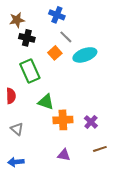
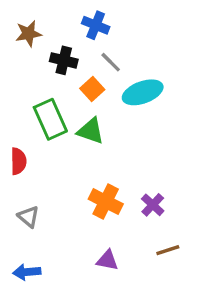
black cross: (27, 38) -> (64, 60), moved
green triangle: (46, 102) -> (91, 131), moved
orange cross: (63, 120) -> (106, 201), turned 30

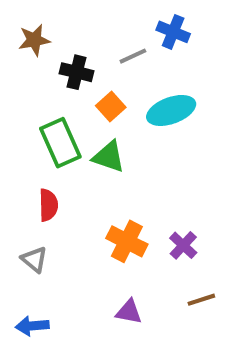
blue cross: (96, 25) -> (173, 32), moved
gray line: (111, 62) -> (133, 56), moved, turned -70
red semicircle: (18, 161) -> (48, 205), moved

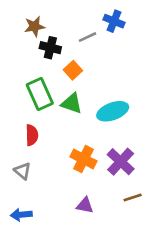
brown star: (34, 40) -> (34, 26), moved
cyan ellipse: (171, 110) -> (113, 111), moved
purple cross: (183, 245) -> (121, 162), size x1.5

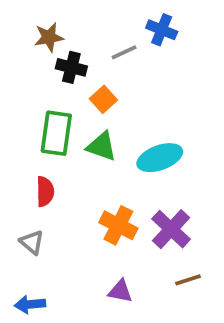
green rectangle: (40, 94) -> (56, 133), turned 32

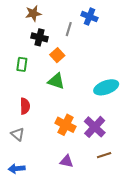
brown star: (49, 37) -> (33, 13), moved
gray line: (124, 52) -> (69, 29), turned -48
green rectangle: (56, 133) -> (22, 64), moved, size x0.6
cyan ellipse: (160, 158) -> (106, 87), moved

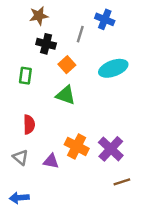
cyan ellipse: (106, 87) -> (113, 68), moved
purple triangle: (67, 161) -> (51, 161), moved

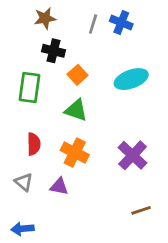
gray line: (80, 34) -> (93, 24), moved
green rectangle: (25, 76) -> (29, 88), size x1.5
orange cross: (77, 146) -> (75, 152), moved
purple cross: (111, 149) -> (133, 155), moved

